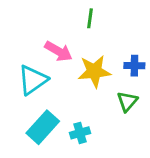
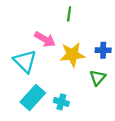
cyan triangle: (33, 80) -> (25, 61), turned -40
cyan cross: (80, 133) -> (61, 102), turned 32

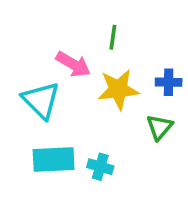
green line: (69, 14) -> (113, 37), moved
cyan rectangle: (33, 98) -> (54, 159), turned 45

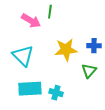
green line: (113, 37) -> (50, 12), moved
pink arrow: (73, 64) -> (31, 21), moved

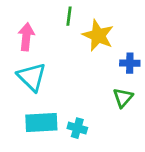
pink arrow: (31, 21) -> (26, 37), moved, turned -114
yellow star: (66, 50) -> (98, 35), moved, turned 30

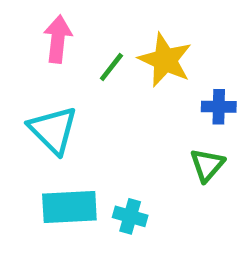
green line: (69, 16) -> (111, 67), moved, turned 30
pink arrow: (26, 37) -> (58, 39), moved

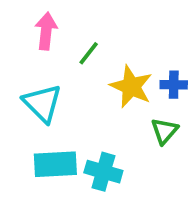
yellow star: (165, 60) -> (131, 87), moved
cyan cross: (130, 216) -> (103, 172), size x1.4

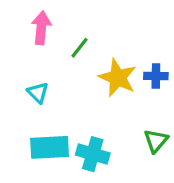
cyan triangle: (42, 103) -> (38, 93), size x0.6
green triangle: (164, 131) -> (156, 141), moved

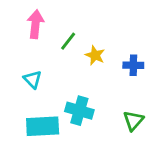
yellow star: (118, 78) -> (95, 55), moved, size x0.6
cyan cross: (93, 154) -> (79, 111), moved

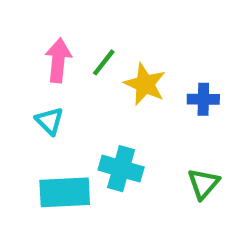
pink arrow: (35, 24) -> (58, 60), moved
yellow star: (95, 55) -> (145, 84), size x1.4

